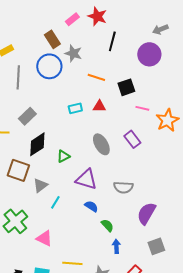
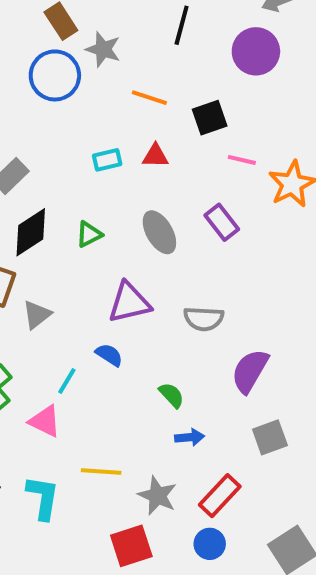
green triangle: (63, 156) -> (89, 234), moved
purple triangle: (86, 179) -> (129, 303), turned -30
cyan line: (55, 202) -> (67, 381), moved
blue semicircle: (91, 206) -> (109, 355), moved
blue arrow: (116, 246) -> (190, 437), turned 88

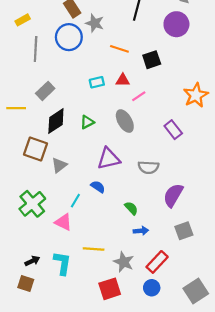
pink line: (242, 160) -> (139, 96), moved, turned -48
purple rectangle: (222, 222) -> (173, 130), moved

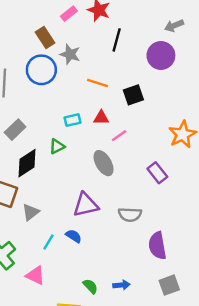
green triangle: (87, 122) -> (57, 146), moved
purple semicircle: (173, 195) -> (157, 246), turned -40
cyan line: (75, 201) -> (49, 242), moved
green semicircle: (131, 208) -> (90, 286), moved

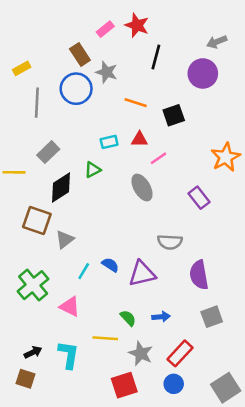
purple triangle: (86, 205) -> (142, 274), moved

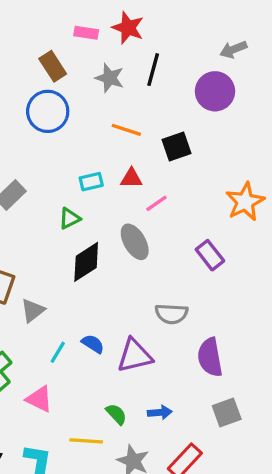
pink rectangle: (105, 29) -> (86, 33), turned 48
gray star: (107, 72) -> (110, 78), moved
black diamond: (61, 187) -> (86, 262), moved

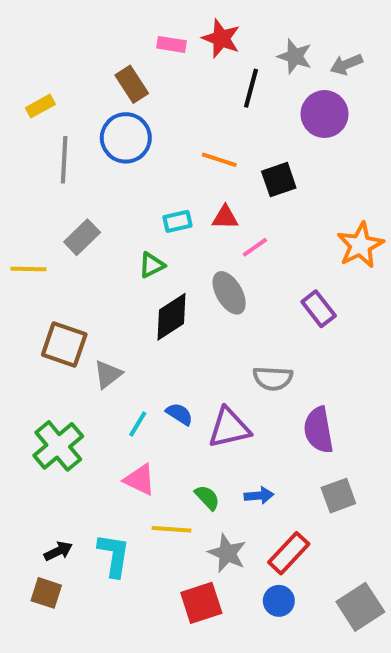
gray star: (110, 78) -> (295, 56), moved
pink triangle: (39, 399) -> (140, 480), moved

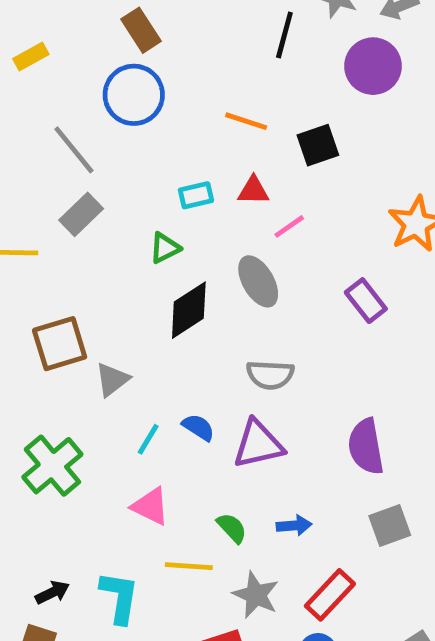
gray line: (64, 160) -> (74, 150), moved, turned -42
brown square: (64, 345) -> (60, 344), turned -36
gray semicircle: (273, 378) -> (270, 375), moved

